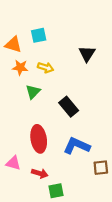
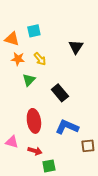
yellow arrow: (46, 67) -> (40, 59), turned 32

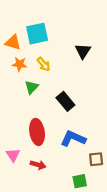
cyan square: (34, 31) -> (37, 34), size x1.5
pink triangle: (12, 142) -> (13, 155), turned 40
green square: (49, 166) -> (80, 181), moved

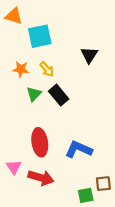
orange triangle: (13, 42) -> (14, 16), moved
black rectangle: (65, 101) -> (59, 95), moved
brown square: (96, 159) -> (103, 184), moved
red arrow: (38, 165) -> (41, 178), size x1.5

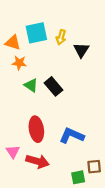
orange triangle: (14, 16) -> (13, 43), moved
yellow arrow: (47, 69) -> (61, 37), moved, turned 56
green triangle: (34, 94) -> (31, 85), turned -40

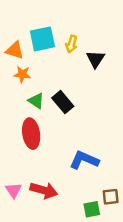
red ellipse: (36, 129) -> (31, 134), moved
pink triangle: (13, 152) -> (13, 190), moved

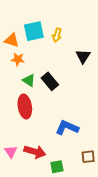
black triangle: (95, 59) -> (83, 56), moved
green square: (92, 209) -> (57, 167), moved

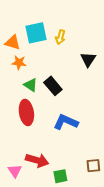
blue L-shape: (67, 128) -> (66, 122), moved
pink triangle: (11, 152) -> (15, 171), moved

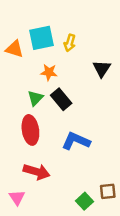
orange star: (19, 63) -> (49, 72), moved
green triangle: (31, 85) -> (35, 98), turned 40
red arrow: (37, 160) -> (37, 172), moved
green square: (60, 176) -> (84, 201), moved, turned -32

